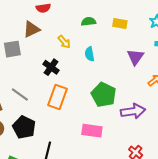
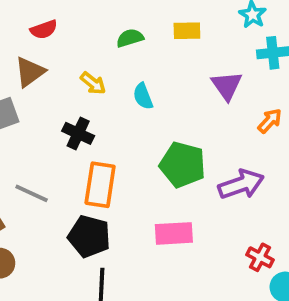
black pentagon: (24, 127) -> (89, 236), moved

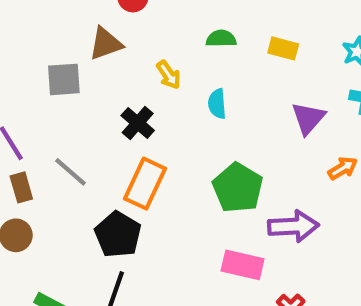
pink rectangle: (174, 233) -> (243, 265), moved

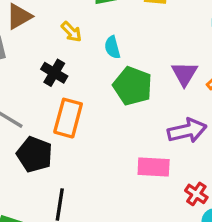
purple triangle: (308, 118) -> (184, 74), moved
green pentagon: (238, 188) -> (133, 86), moved
black pentagon: (118, 235) -> (35, 154), moved

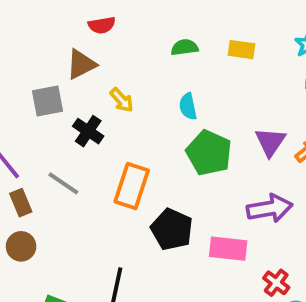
yellow arrow: (71, 32) -> (122, 100), moved
black cross: (54, 73) -> (88, 131), moved
black pentagon: (35, 154) -> (172, 229), moved

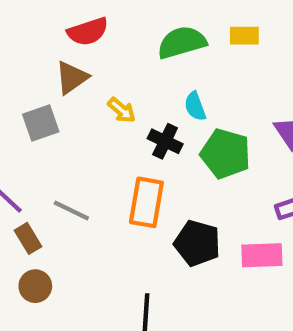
red semicircle: (102, 25) -> (88, 32), size x1.4
green semicircle: (185, 47) -> (182, 42), size x1.6
black cross: (88, 131) -> (165, 141), moved

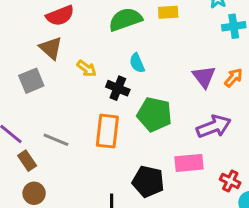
brown triangle: (72, 78) -> (51, 48), turned -40
green pentagon: (226, 154) -> (154, 114), moved
black pentagon: (197, 243) -> (148, 182), moved

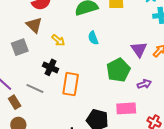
black cross: (118, 88) -> (51, 67), moved
green pentagon: (154, 114) -> (118, 70), moved, turned 30
purple arrow: (214, 126) -> (144, 84), size x0.6

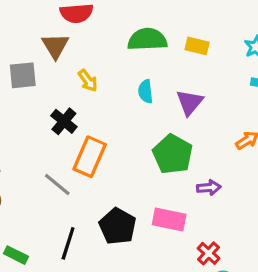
purple triangle: (139, 49) -> (190, 102), moved
green pentagon: (118, 70) -> (173, 154), turned -30
gray line: (35, 89) -> (57, 185), moved

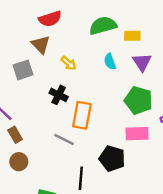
yellow rectangle: (197, 46) -> (132, 36), moved
pink rectangle: (169, 220) -> (137, 134), moved

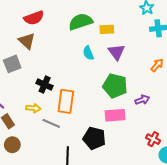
yellow arrow: (69, 63) -> (33, 108), moved, turned -32

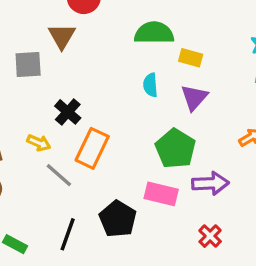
purple arrow: (142, 100) -> (210, 183), size x1.5
red cross: (153, 139) -> (210, 236), moved

